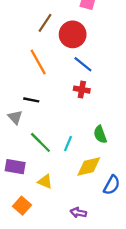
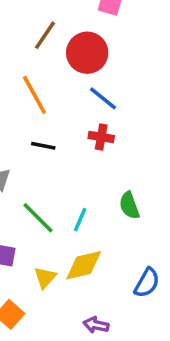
black line: (31, 100) -> (43, 146), moved
yellow diamond: (89, 167) -> (84, 265), moved
yellow triangle: (45, 182) -> (45, 277), turned 49

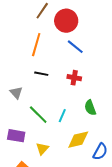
orange line: (34, 95) -> (36, 45), turned 45
red cross: (101, 137) -> (74, 78), moved
yellow diamond: (84, 265) -> (78, 140), moved

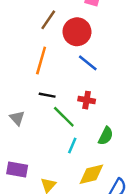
green semicircle: (90, 108) -> (106, 136), turned -133
green line: (38, 115) -> (64, 117), moved

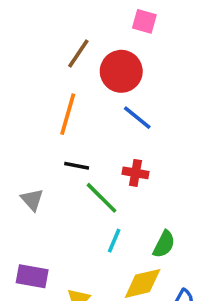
green semicircle: (106, 136) -> (164, 244), moved

